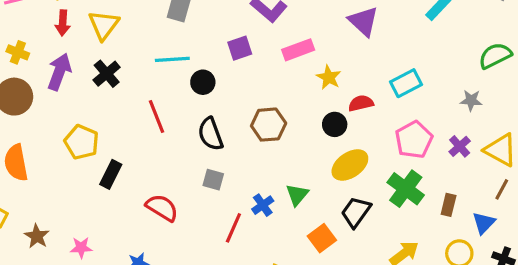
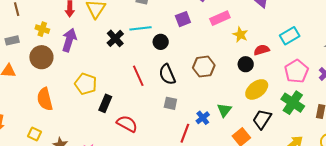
black cross: (107, 74) -> (115, 38), moved
red line: (156, 116) -> (138, 76), moved
red semicircle: (162, 208) -> (127, 124), moved

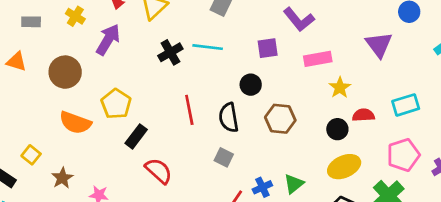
black circle: (161, 42) -> (251, 85), moved
brown circle: (41, 57) -> (65, 72), moved
orange semicircle: (45, 99) -> (75, 123), moved, turned -70

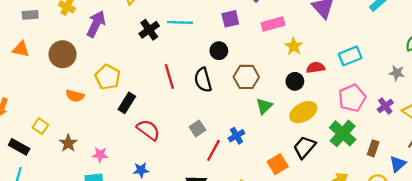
orange semicircle: (75, 123) -> (75, 96), size x0.7
gray square: (224, 157) -> (197, 128), moved, turned 35
green triangle: (294, 184) -> (264, 106), moved

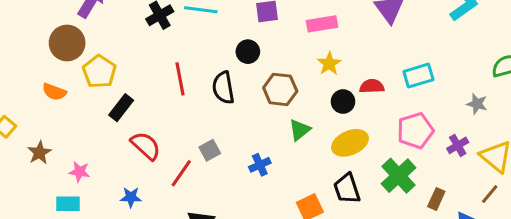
yellow star: (294, 46) -> (329, 64), moved
brown circle: (63, 54) -> (67, 43), moved
black trapezoid: (304, 147) -> (347, 189), turned -65
red line: (213, 150) -> (181, 173), moved

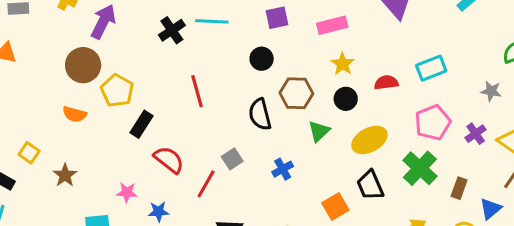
black semicircle: (223, 88) -> (260, 114), moved
black circle: (343, 102) -> (346, 99), moved
pink star: (80, 172) -> (127, 192), moved

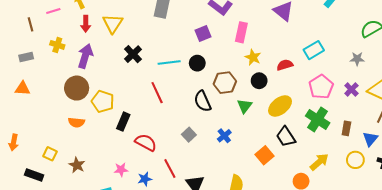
cyan line: (212, 21) -> (169, 62), moved
pink rectangle: (332, 25) -> (241, 32), turned -54
red line: (206, 184) -> (170, 169), moved, turned -48

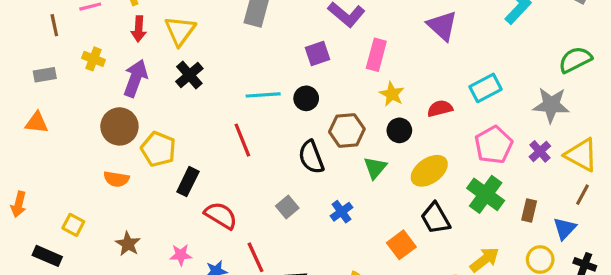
black cross: (133, 54) -> (189, 75), moved
gray star: (357, 59) -> (551, 105), size x1.6
brown star: (77, 165) -> (128, 244), moved

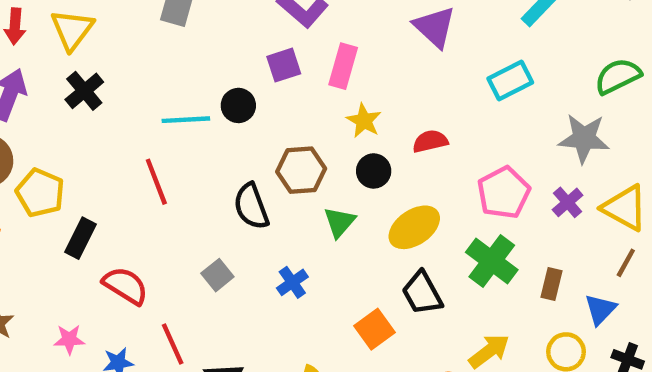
purple square: (317, 53) -> (284, 65), moved
cyan rectangle: (485, 88) -> (510, 80), moved
black circle: (306, 98) -> (238, 105), moved

